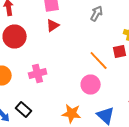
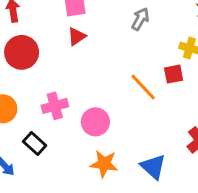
pink circle: (91, 84) -> (95, 122), moved
black rectangle: (24, 110) -> (35, 144), moved

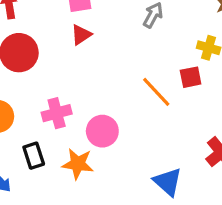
black rectangle: (35, 144) -> (34, 156), turned 30
orange star: (104, 164) -> (78, 164), moved

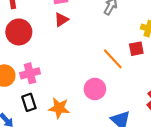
pink cross: (57, 113) -> (30, 73), moved
pink circle: (102, 131) -> (95, 89), moved

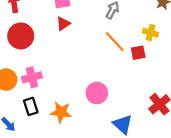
orange line: (113, 59) -> (115, 42), moved

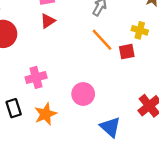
pink cross: (32, 77) -> (36, 77), moved
orange star: (61, 112) -> (45, 114), turned -30

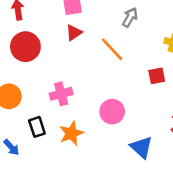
orange line: (102, 40) -> (112, 49), moved
red square: (127, 52) -> (157, 76), moved

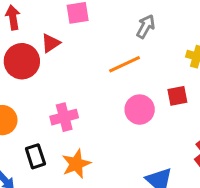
red triangle: (74, 33) -> (51, 43), moved
orange line: (112, 49) -> (125, 64), turned -72
pink circle: (112, 112) -> (140, 110), moved

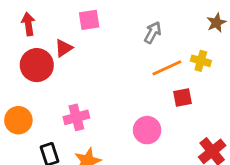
orange line: (125, 64) -> (167, 68), moved
pink circle: (140, 110) -> (147, 130), moved

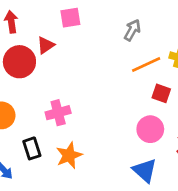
red square: (182, 98) -> (161, 93), turned 30
pink circle: (147, 130) -> (150, 129), moved

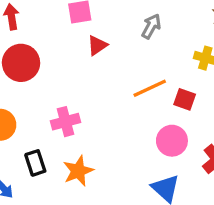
red triangle: (46, 45) -> (97, 45), moved
orange line: (146, 64) -> (150, 88), moved

